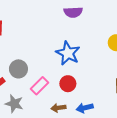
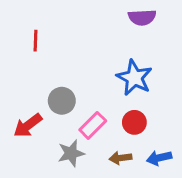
gray star: (14, 104) -> (71, 153), moved, turned -30

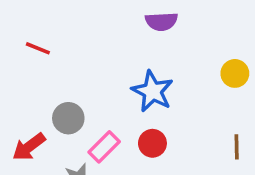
red line: (36, 41) -> (38, 48), turned -70

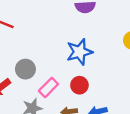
blue star: (152, 91) -> (79, 52), turned 30

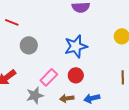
gray circle: (25, 69) -> (29, 45), moved

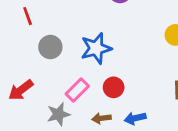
red line: (12, 22) -> (28, 16), turned 48
blue star: (76, 46) -> (96, 48), moved

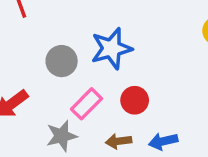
gray circle: (50, 47) -> (62, 61), moved

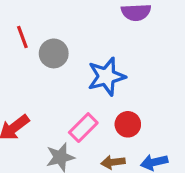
gray circle: (62, 61) -> (54, 53), moved

